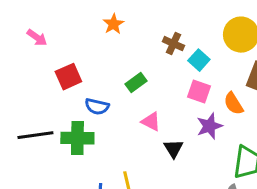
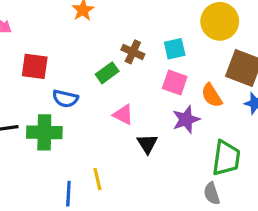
brown cross: (173, 44) -> (133, 52), moved
cyan square: (199, 60) -> (175, 49), turned 35
red square: (68, 77) -> (35, 66), turned 32

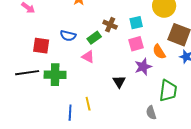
red square: (35, 66) -> (41, 46), moved
pink square: (175, 82) -> (136, 44), turned -35
blue semicircle: (65, 99) -> (68, 36), moved
pink triangle: (123, 115) -> (88, 57), moved
gray semicircle: (212, 194) -> (151, 113), moved

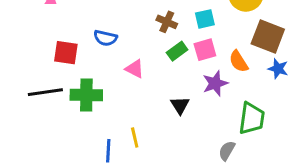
green rectangle: (94, 38) -> (177, 51), moved
gray semicircle: (151, 113) -> (227, 151), turned 48

